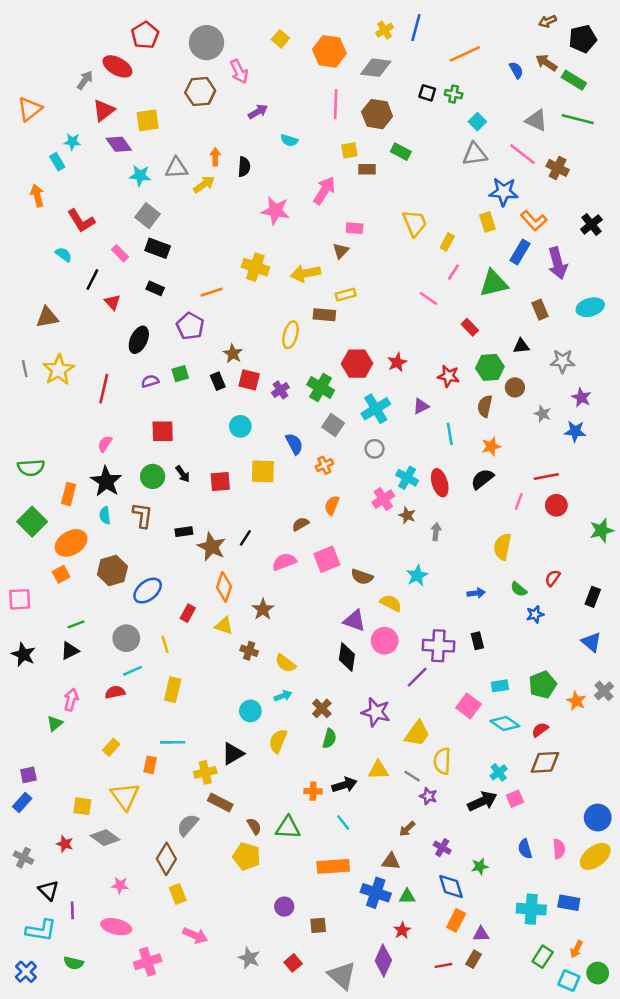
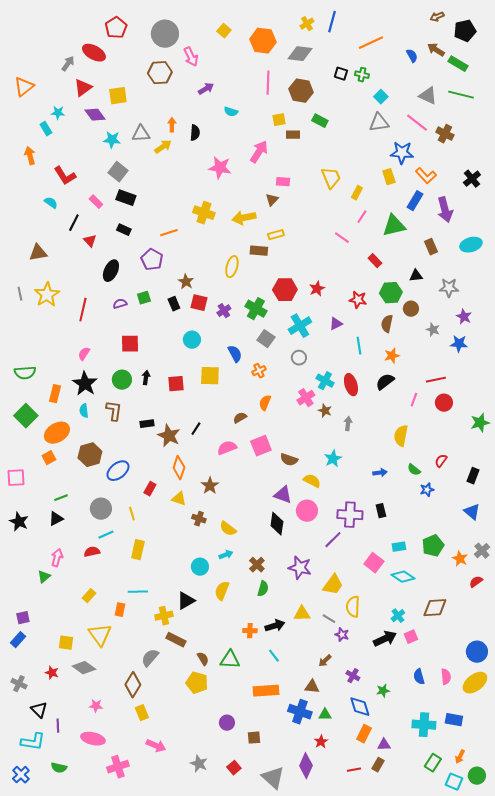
black arrow: (183, 474) -> (146, 378), turned -136
red semicircle: (540, 730) -> (476, 582), moved

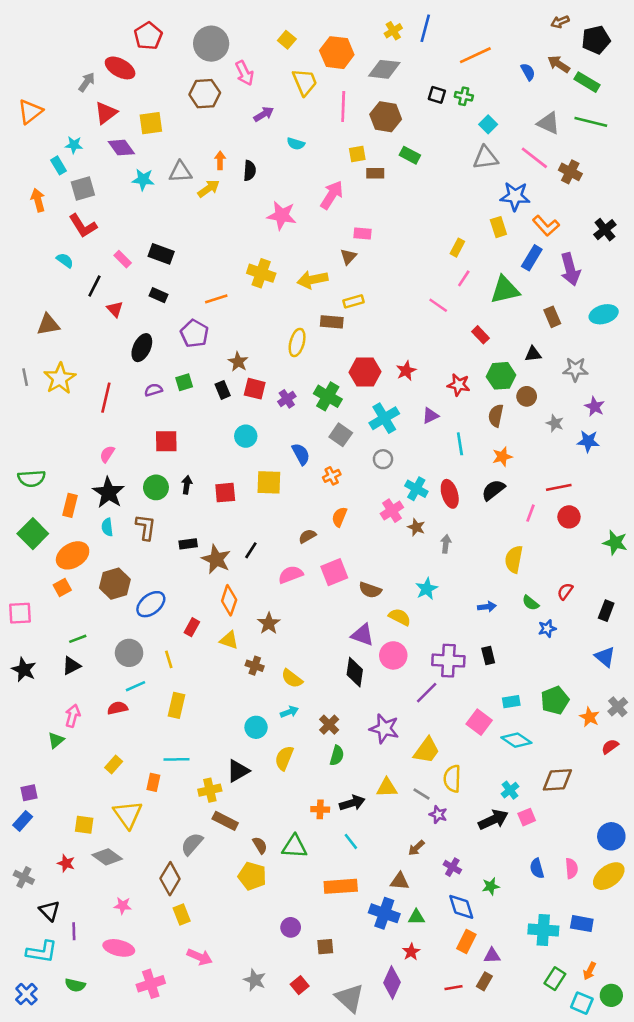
gray square: (118, 172) -> (83, 189), moved, turned 36
yellow trapezoid: (331, 178) -> (305, 82), moved
green star: (480, 423) -> (615, 543), turned 30

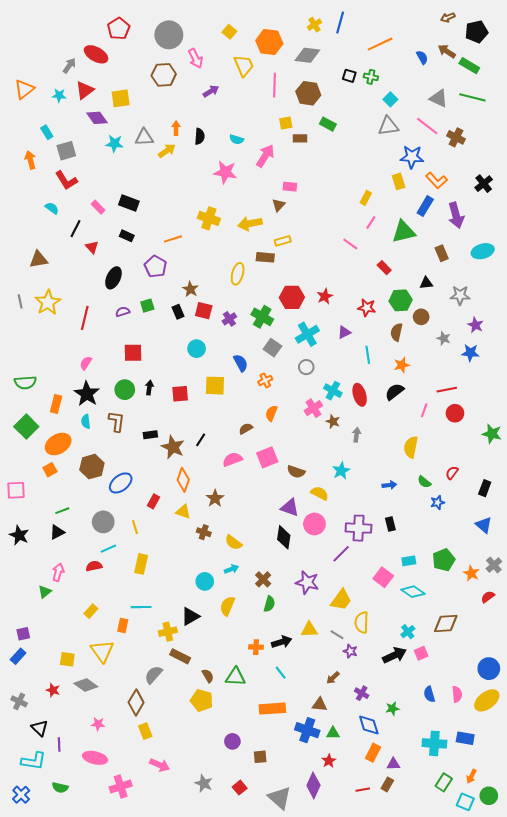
cyan semicircle: (296, 144) -> (237, 139), moved
cyan star: (74, 145) -> (59, 95), moved

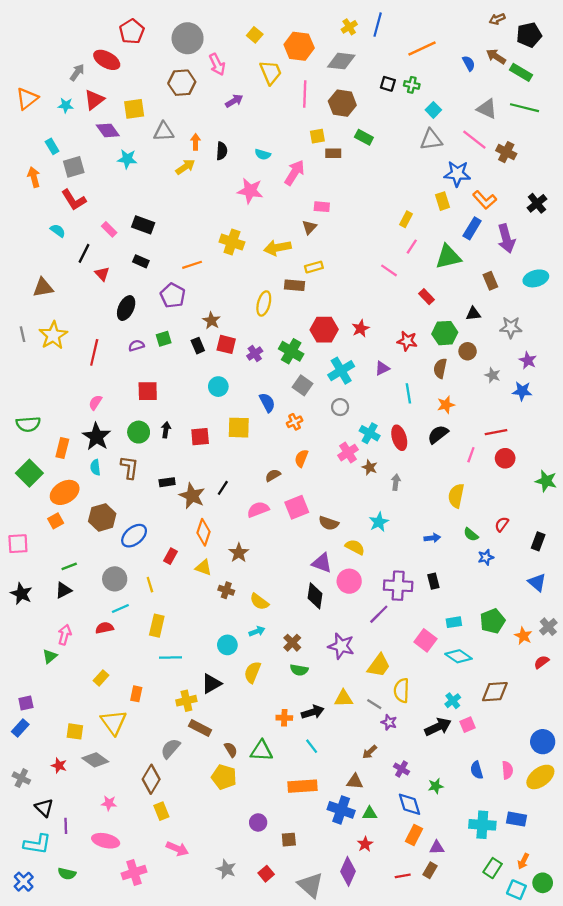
gray triangle: (144, 137) -> (164, 132), moved
green semicircle: (269, 604) -> (299, 670), turned 84
cyan line: (141, 607) -> (170, 657), moved

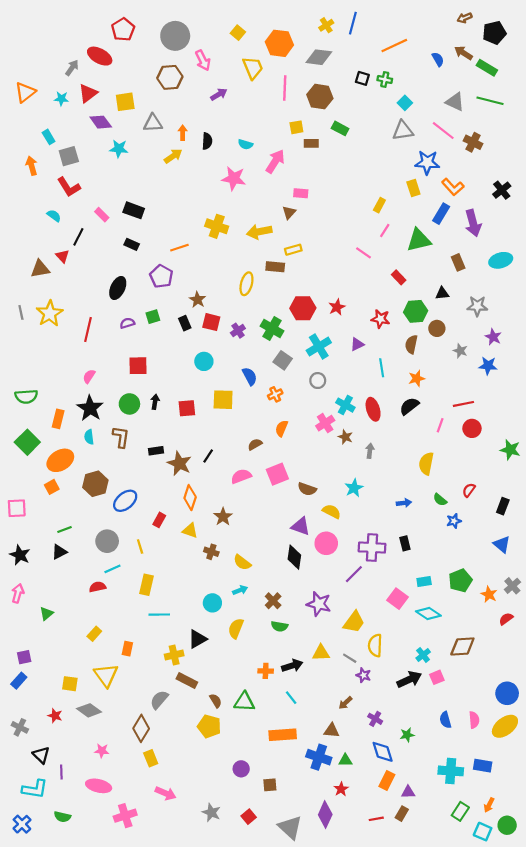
red triangle: (102, 274) -> (62, 256), moved
pink arrow: (65, 635) -> (18, 593), moved

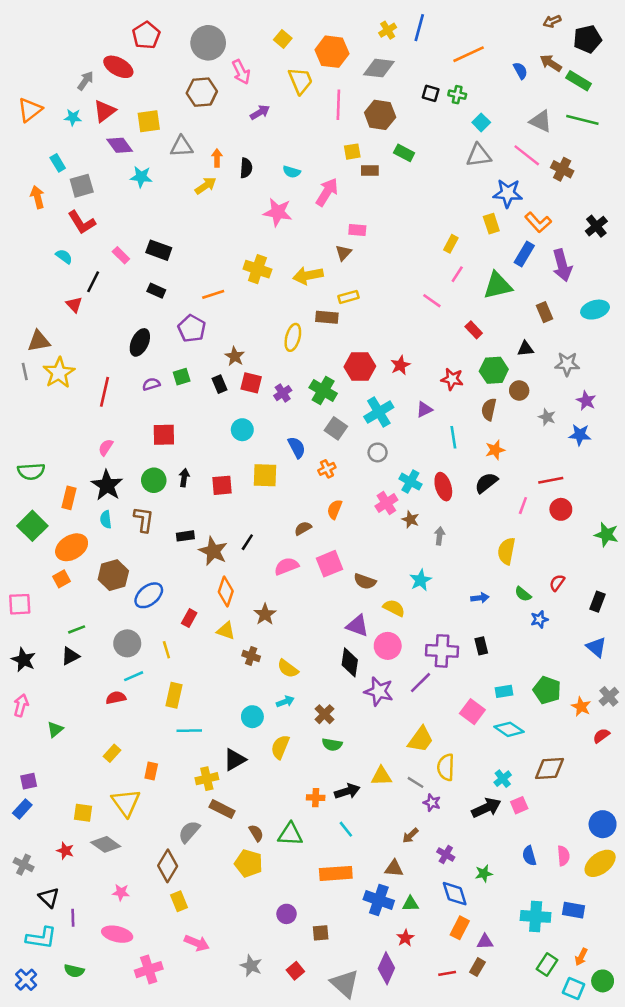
brown triangle: (40, 269) -> (39, 341), moved
green pentagon: (460, 581) -> (547, 690), turned -30
purple star: (319, 604) -> (379, 691), moved

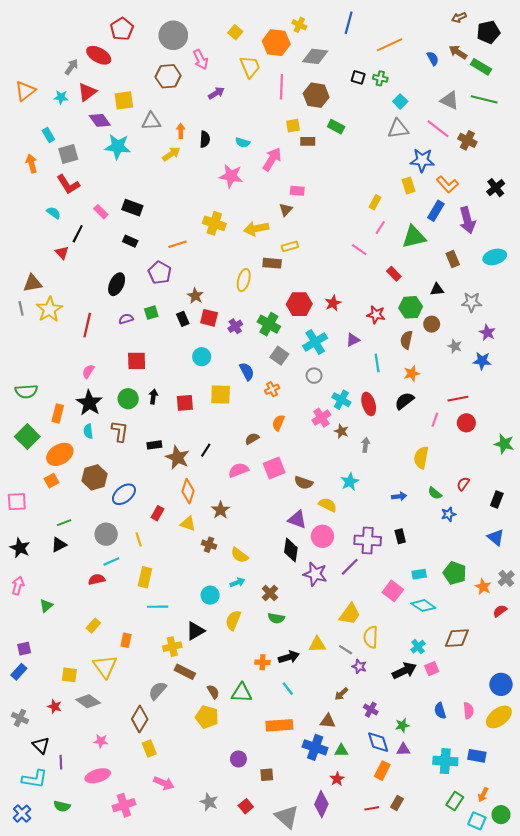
yellow cross: (388, 30) -> (299, 25), moved, turned -32
cyan star: (141, 177) -> (118, 147), size x1.4
pink ellipse: (117, 934) -> (98, 776), turned -30
purple triangle: (485, 942) -> (403, 749), moved

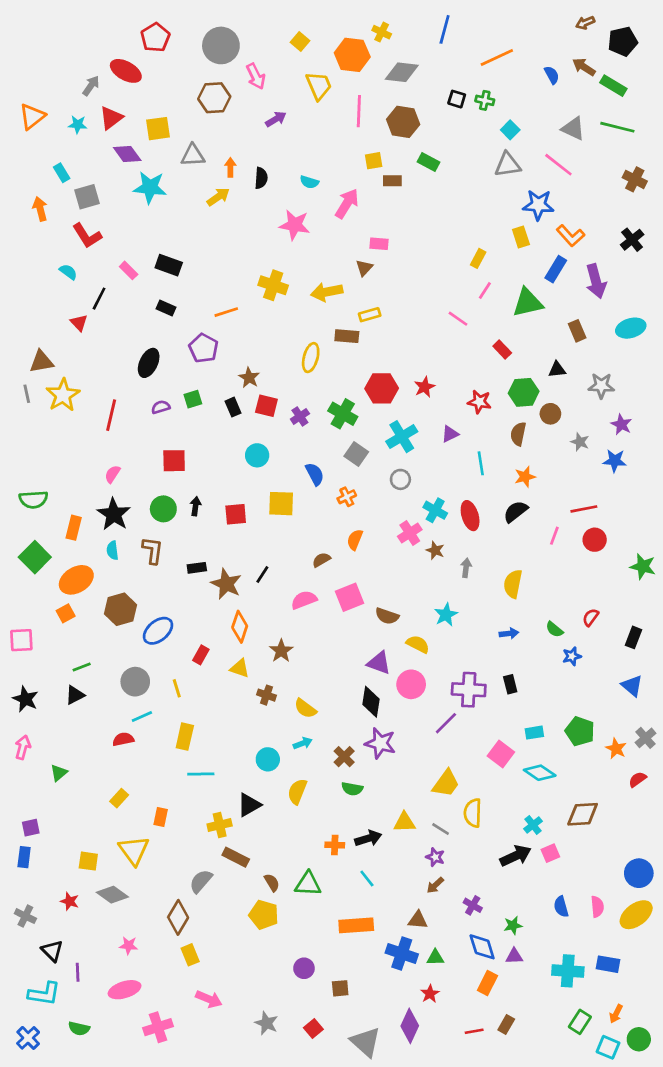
brown cross: (467, 140) -> (635, 179), moved
yellow semicircle: (421, 458) -> (513, 584), moved
purple star: (315, 574) -> (380, 743), moved
purple star: (359, 667) -> (435, 857), moved
blue rectangle: (19, 672) -> (24, 857), turned -35

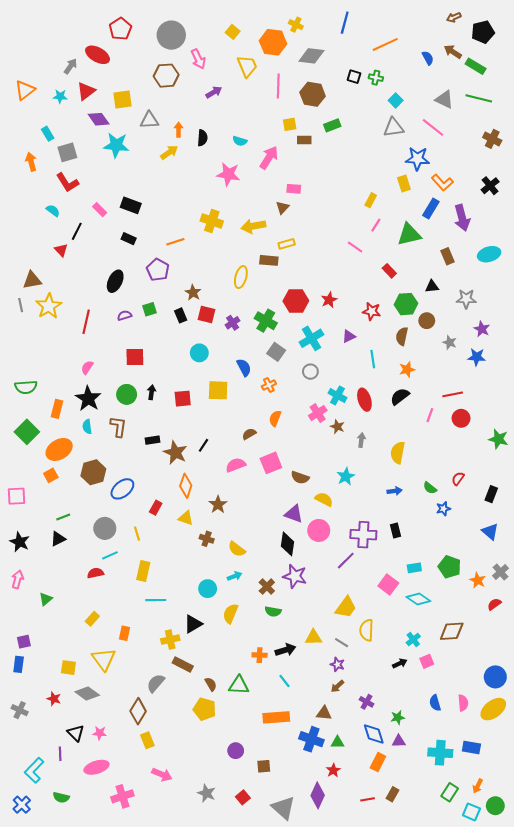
green rectangle: (429, 162) -> (332, 125), turned -49
black arrow: (516, 856) -> (400, 663), size x0.6
black triangle: (52, 951) -> (76, 733), moved
cyan L-shape: (44, 994) -> (34, 770), turned 125

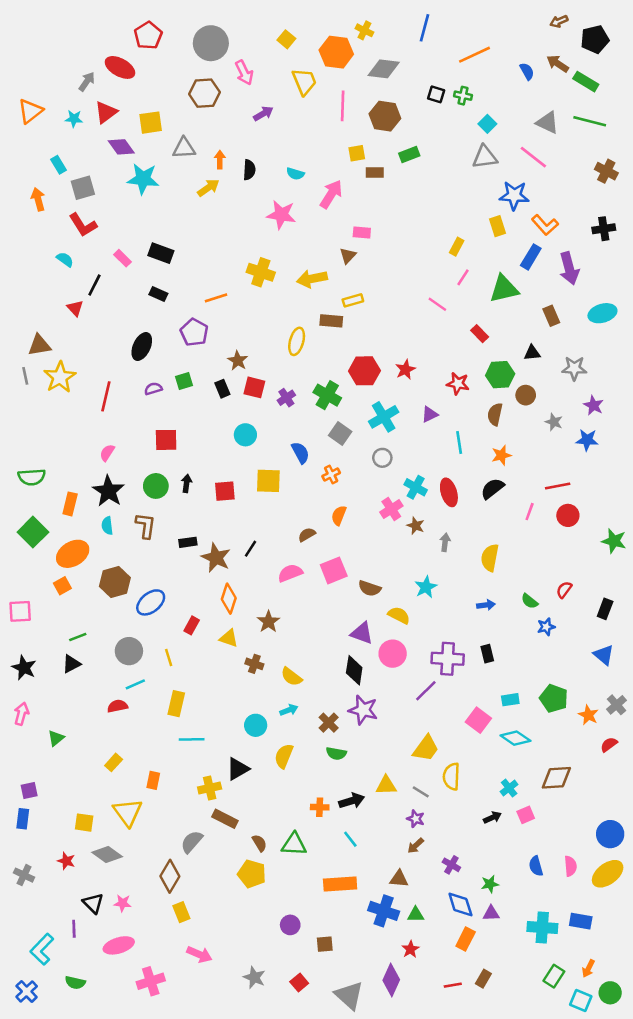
black cross: (490, 186) -> (604, 229), turned 30

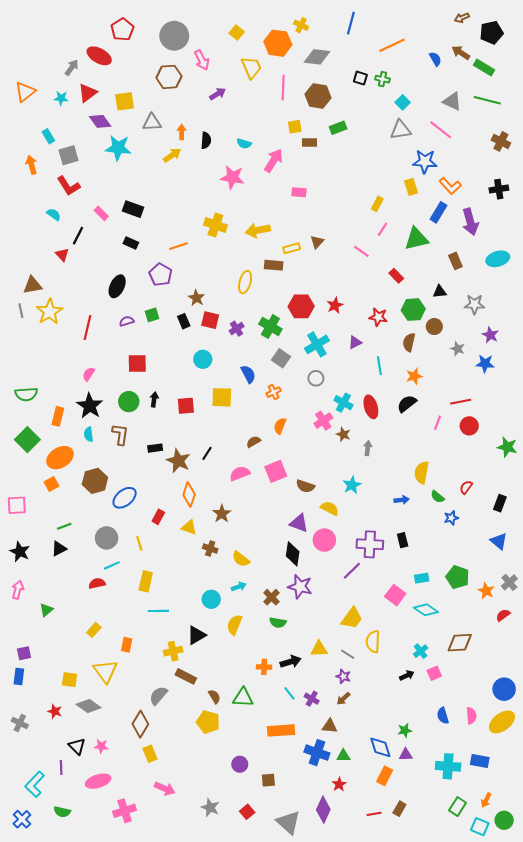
brown triangle: (348, 256) -> (317, 242), moved
yellow semicircle: (490, 558) -> (422, 472), moved
purple cross: (451, 865) -> (312, 699), moved

